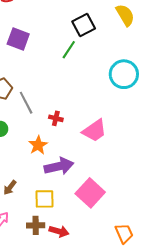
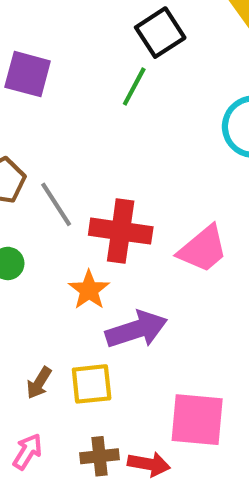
red cross: (56, 118) -> (121, 231), size x2.0
pink square: (90, 193) -> (197, 420), moved, turned -32
yellow square: (44, 199) -> (92, 384), moved

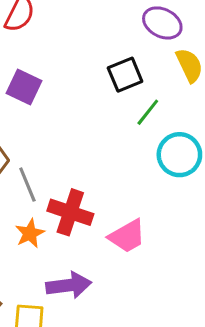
green line: (134, 87) -> (148, 112), moved
orange star: (89, 290) -> (30, 233), moved

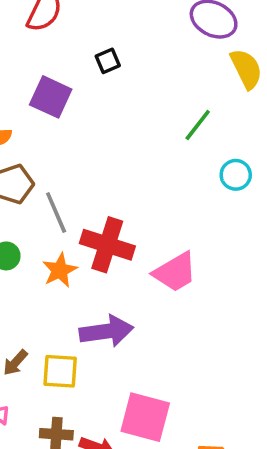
black square: (125, 75) -> (108, 61), moved, size x0.6
cyan circle: (179, 155) -> (236, 175), size x0.6

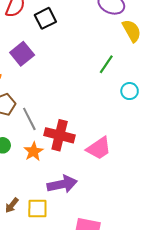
black square: (108, 61) -> (45, 18), moved, size x1.5
purple square: (51, 97) -> (22, 54), turned 30

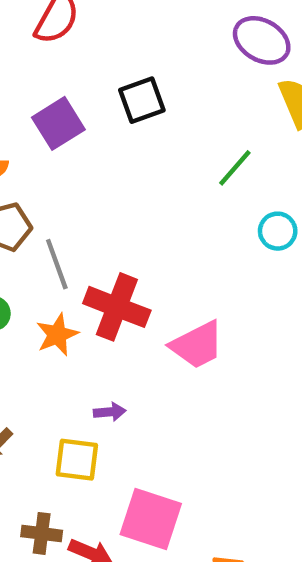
black square: (45, 18) -> (142, 100), moved
purple arrow: (62, 184) -> (110, 412), size x0.5
yellow square: (37, 209) -> (77, 460), moved

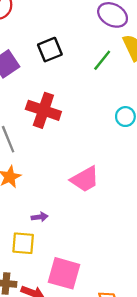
green line: (235, 168) -> (102, 60), moved
red cross: (117, 307) -> (43, 110), moved

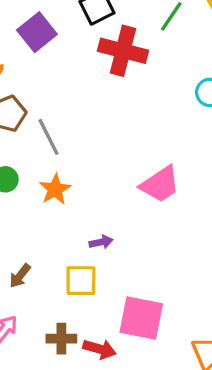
red cross: (43, 110) -> (123, 51), moved

